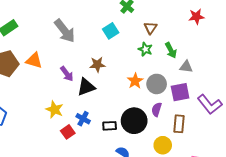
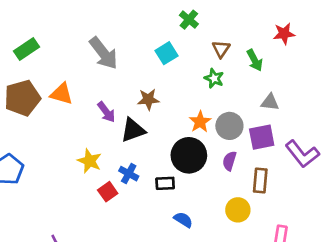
green arrow: (171, 50) -> (255, 60), moved
black circle: (134, 121) -> (189, 155), moved

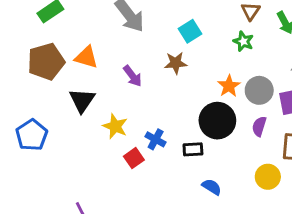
cyan square: (166, 53) -> (190, 31), moved
black triangle: (133, 130) -> (82, 100), moved, turned -36

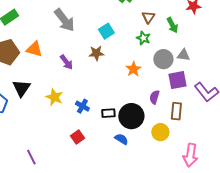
gray circle: (259, 90) -> (163, 59), moved
black triangle: (82, 100) -> (21, 88), moved
black circle: (217, 121) -> (131, 116), moved
red square: (134, 158) -> (77, 137), moved

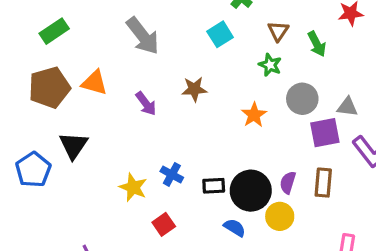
cyan square: (106, 31) -> (220, 34), moved
gray triangle: (183, 55) -> (347, 107), moved
yellow star: (54, 97) -> (133, 187), moved
purple semicircle: (154, 97) -> (288, 183), moved
yellow circle: (160, 132) -> (280, 216), moved

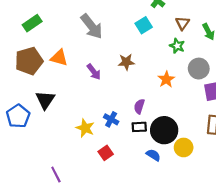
purple semicircle: (288, 183) -> (139, 106), moved

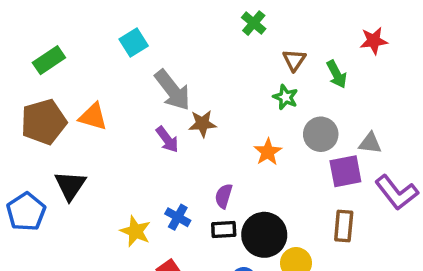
cyan square: (144, 25) -> (134, 42), moved
gray arrow: (92, 26) -> (172, 90), moved
purple arrow: (94, 72) -> (167, 140), moved

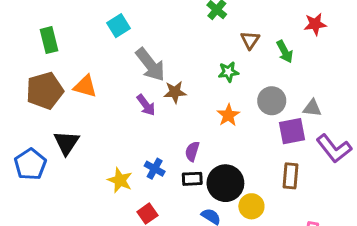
green rectangle: (49, 60) -> (49, 40), turned -70
green star: (285, 97) -> (228, 72), moved, turned -30

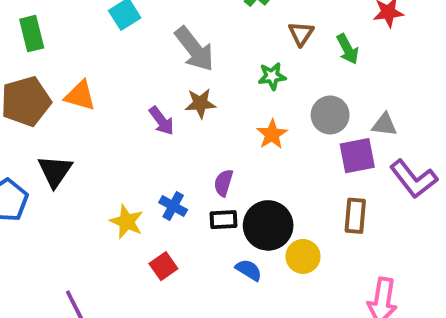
gray arrow: (150, 65) -> (194, 49), moved

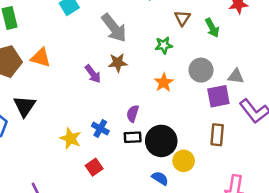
blue semicircle: (249, 270) -> (160, 178), moved

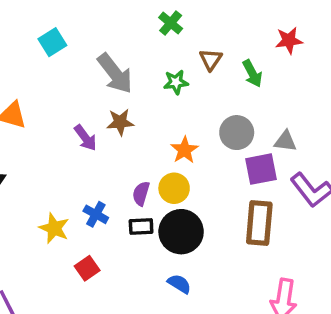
green star: (164, 45) -> (176, 82), moved
brown rectangle: (217, 135) -> (259, 223), size x1.4
yellow circle: (184, 161) -> (174, 188), moved

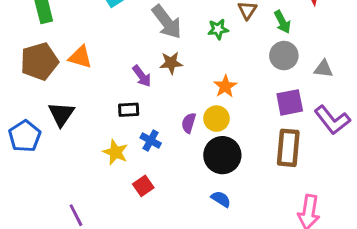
gray circle: (237, 133) -> (284, 56), moved
gray triangle: (285, 141) -> (323, 69), moved
black rectangle: (141, 226) -> (129, 110), moved

